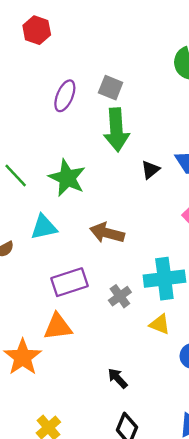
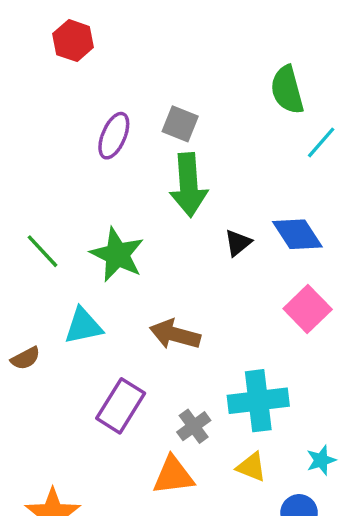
purple rectangle: (70, 282) -> (121, 406), turned -40
orange triangle: (58, 327) -> (173, 475), moved

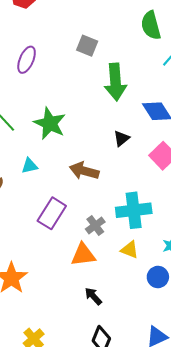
purple ellipse: (114, 136) -> (27, 60), moved
green arrow: (189, 185) -> (115, 82), moved
black triangle: (238, 243) -> (122, 139), moved
cyan triangle: (83, 326) -> (30, 166), size x0.7

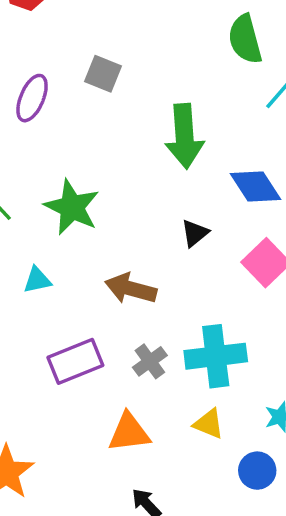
gray square: (87, 46) -> (103, 74), moved
purple rectangle: (52, 213) -> (75, 361), turned 36
gray cross: (95, 225) -> (150, 361), moved

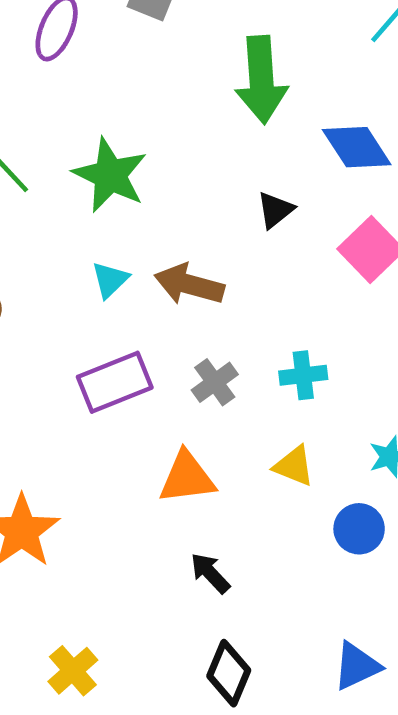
cyan triangle: (37, 280) -> (110, 280), moved, turned -32
cyan cross: (216, 356) -> (303, 375), size x0.6

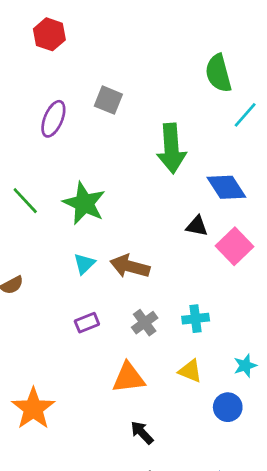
black triangle: (275, 210) -> (197, 226), moved, turned 50
purple rectangle: (115, 382) -> (87, 323), size x0.6

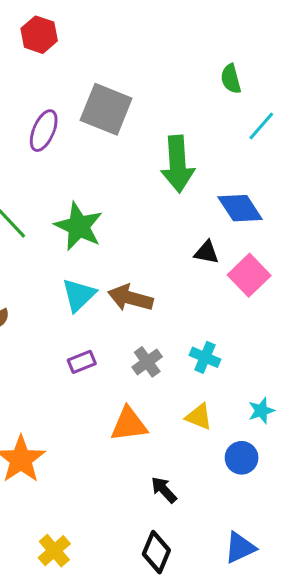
green semicircle: (218, 73) -> (231, 79), size x0.7
gray square: (108, 100) -> (106, 109), size x1.6
cyan triangle: (84, 264) -> (79, 295), size x1.4
cyan cross: (196, 319) -> (205, 357), turned 30
black arrow: (142, 433) -> (164, 490), moved

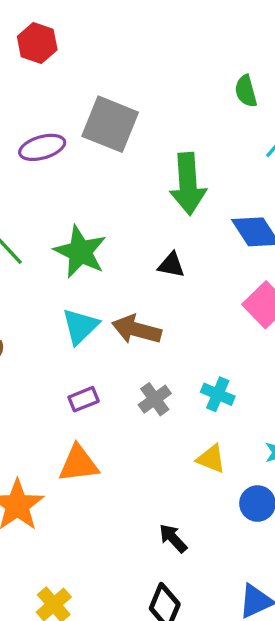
purple ellipse: (44, 131) -> (42, 147), turned 51
black triangle: (207, 252) -> (171, 265), moved
orange triangle: (129, 424) -> (79, 464), moved

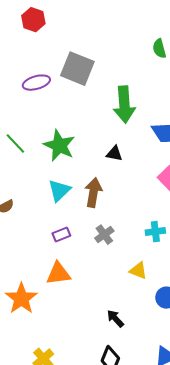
brown arrow: (137, 330) -> (93, 193), turned 84
cyan cross: (218, 394) -> (155, 232), moved, turned -30

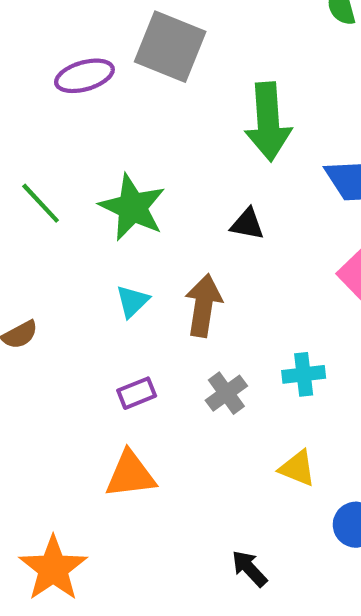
cyan triangle: (59, 191) -> (132, 301), size x0.7
cyan cross: (155, 232) -> (304, 374), moved
orange star: (21, 299) -> (53, 568), moved

